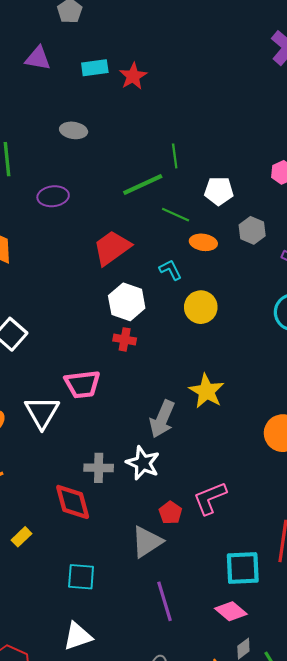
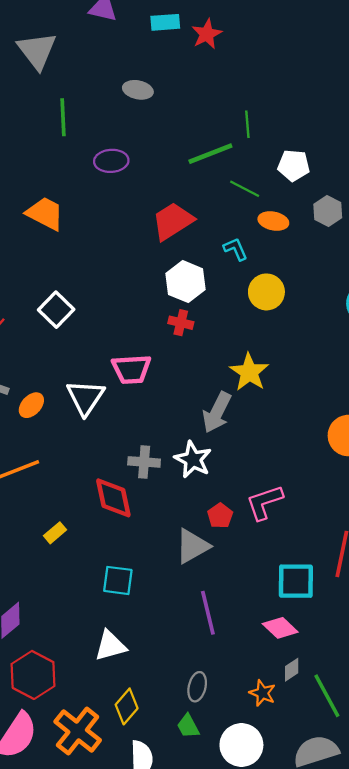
yellow star: (207, 391) -> (249, 372), moved

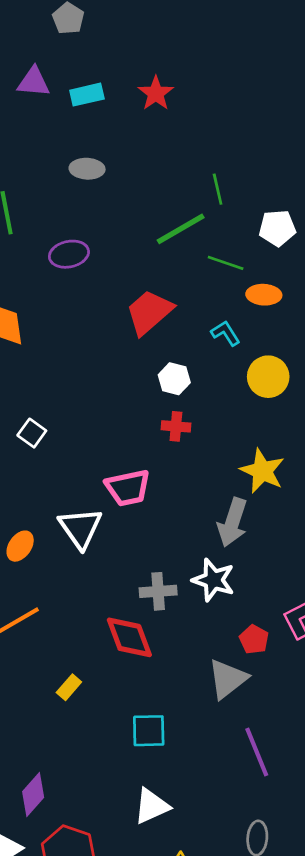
cyan rectangle: (165, 22) -> (87, 95), moved
white hexagon: (185, 282) -> (174, 379), size x0.7
white square: (56, 310) -> (32, 433), size x0.7

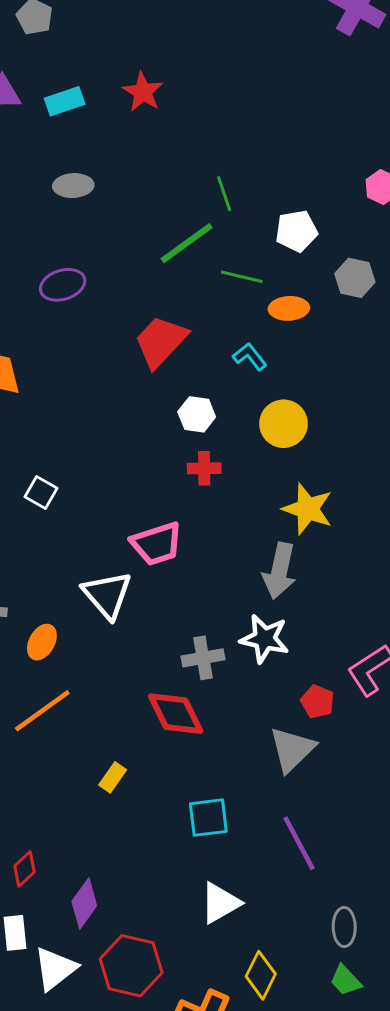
yellow circle: (268, 377) -> (284, 424), moved
orange ellipse: (20, 546) -> (42, 642), moved
purple line: (257, 752) -> (299, 843), moved

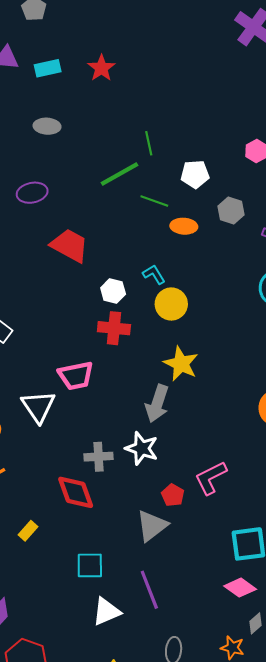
red trapezoid: (161, 341) -> (70, 246), moved, turned 69
cyan L-shape: (250, 357) -> (154, 274), moved
red cross: (204, 468) -> (114, 328), size x1.4
white triangle: (220, 903) -> (106, 612), moved

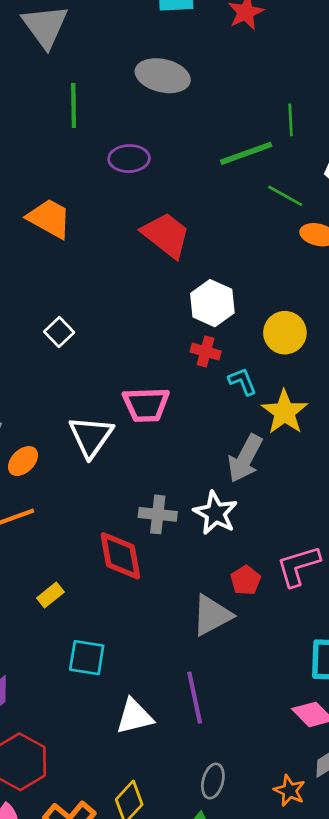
gray ellipse: (47, 126) -> (163, 76), size x1.5
cyan L-shape: (154, 274) -> (242, 381), moved
white hexagon: (113, 291) -> (212, 303), size x1.4
red cross: (114, 328) -> (206, 351), size x0.7
cyan square: (90, 565) -> (87, 658), moved

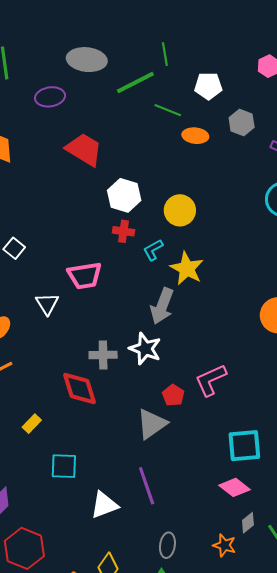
gray ellipse: (163, 76) -> (87, 60), moved
white square: (59, 332) -> (14, 248), moved
cyan L-shape: (242, 381) -> (153, 250), turned -90
white triangle: (91, 436) -> (47, 304), size x0.7

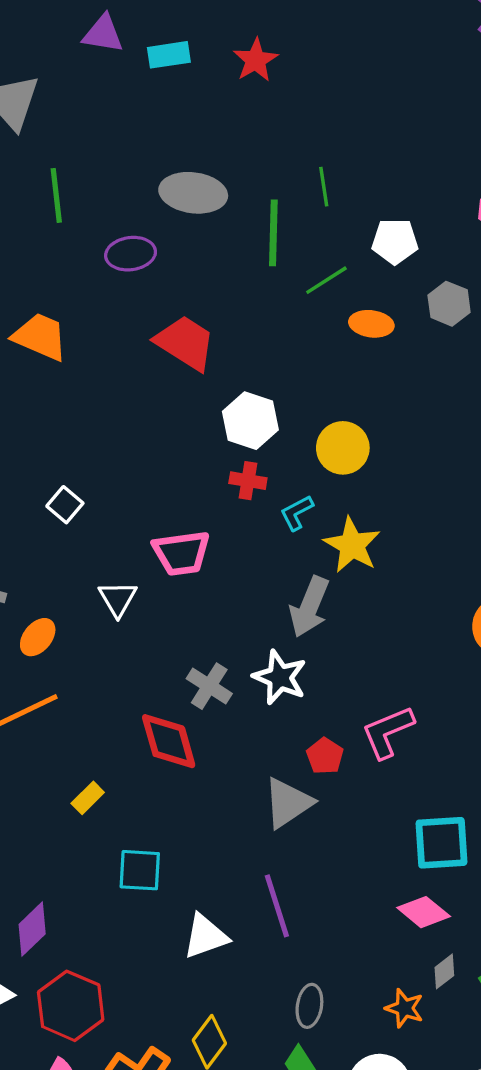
green line: (135, 82) -> (273, 233), turned -63
green line: (168, 110) -> (326, 280), turned -56
gray cross: (103, 355) -> (209, 686), turned 32

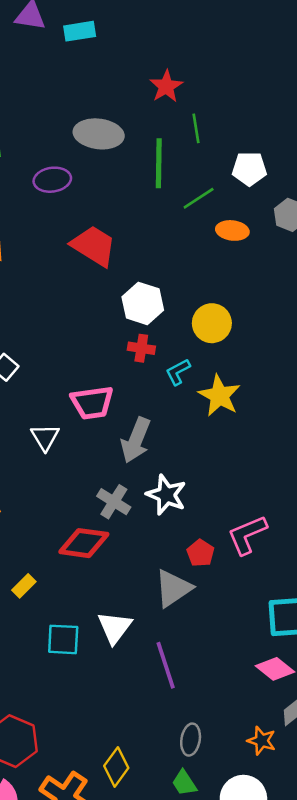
red star: (256, 60) -> (166, 86), moved
gray arrow: (309, 607) -> (136, 440), moved
red diamond: (169, 741) -> (84, 543), turned -66
white triangle: (205, 936) -> (115, 627), moved, turned -33

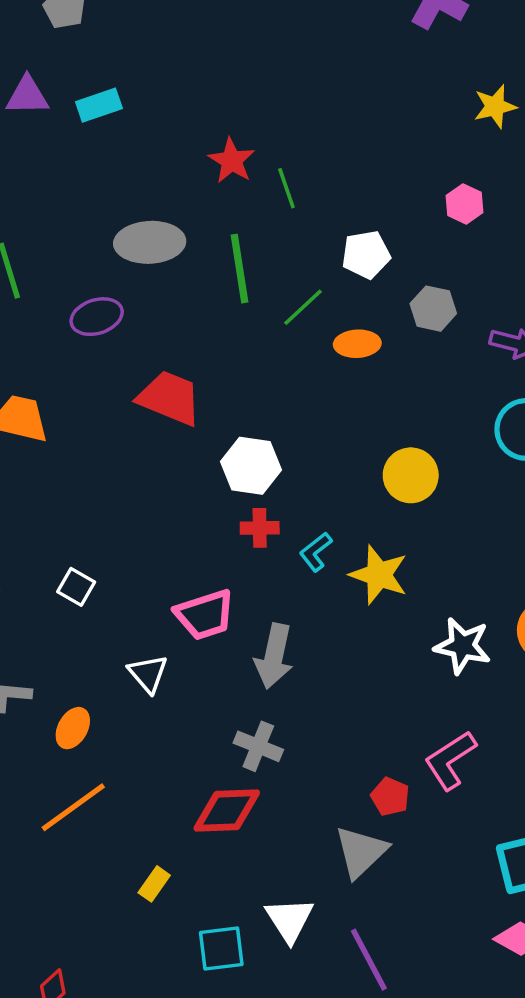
green line: (196, 128) -> (286, 188), moved
yellow circle: (212, 323) -> (411, 475), moved
white star: (166, 495) -> (463, 646), moved

